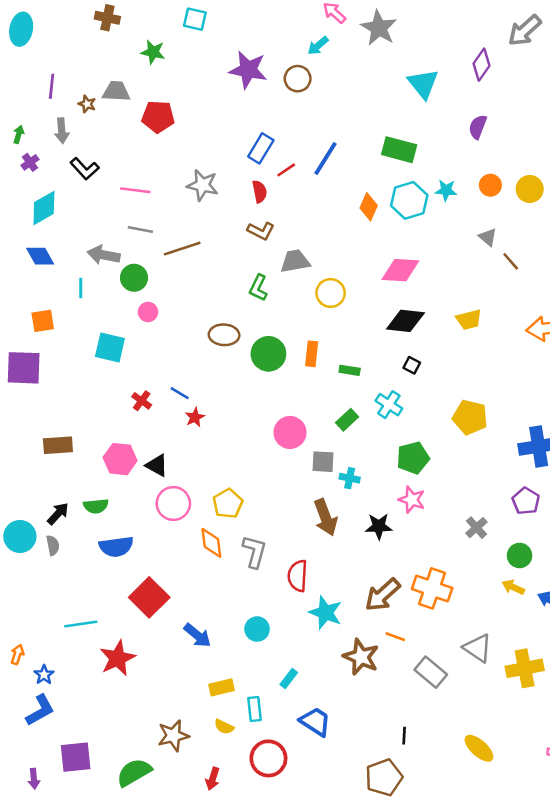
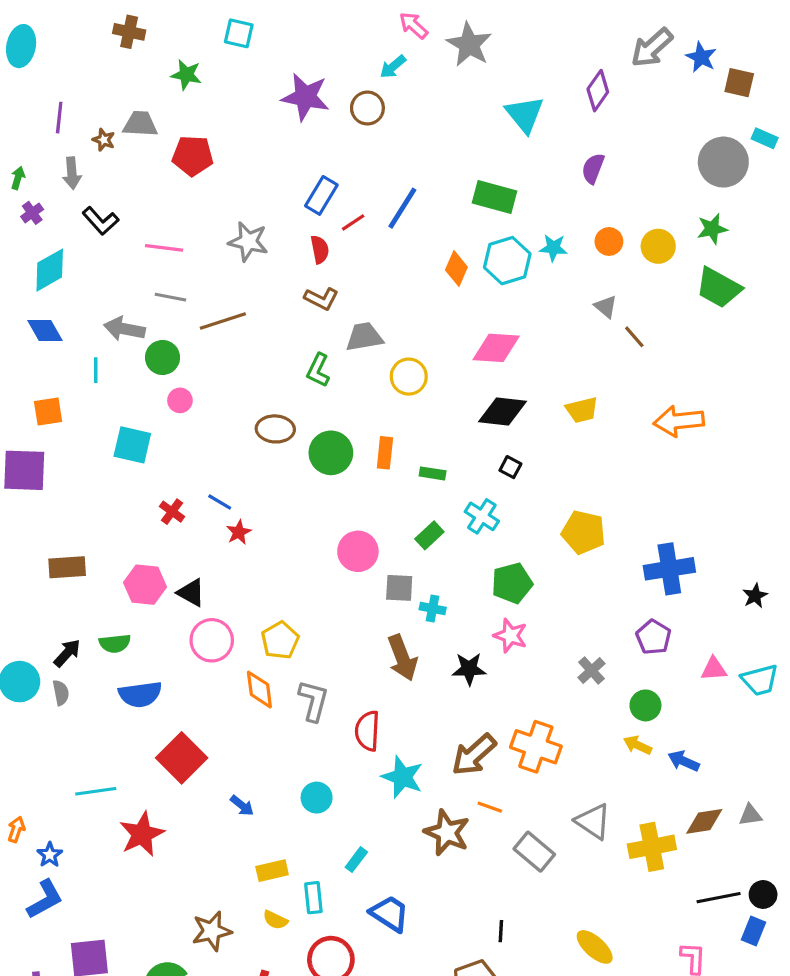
blue arrow: (197, 635) -> (242, 806), size x0.7

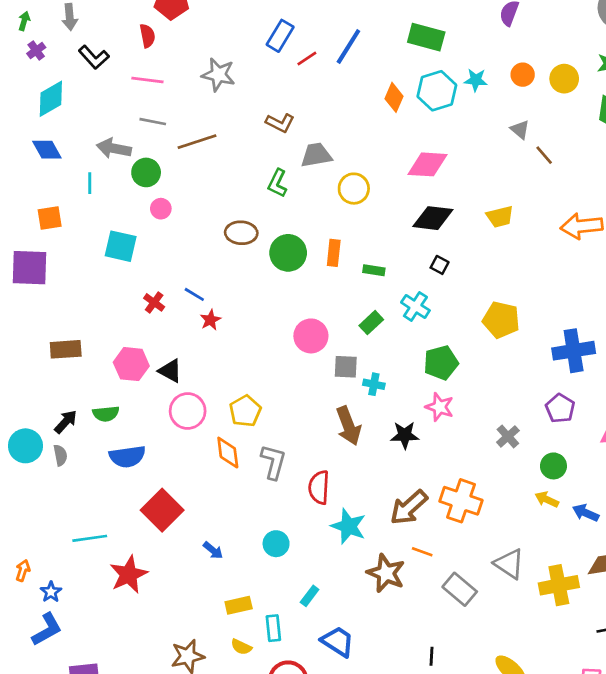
red semicircle: (320, 249) -> (147, 36), moved

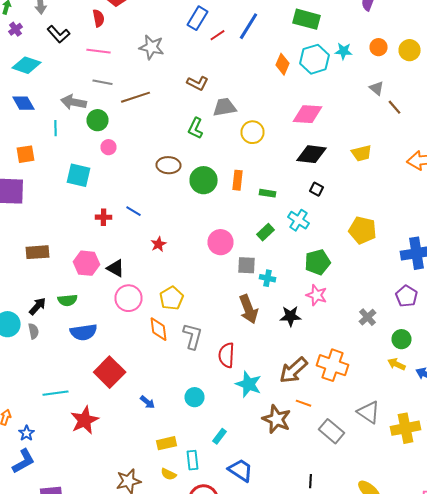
cyan diamond: (51, 99) -> (26, 65), turned 48
red cross: (154, 302) -> (104, 217), turned -35
red star: (210, 320) -> (158, 244), moved

